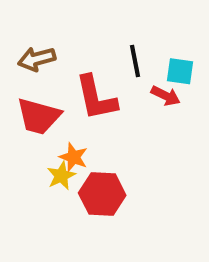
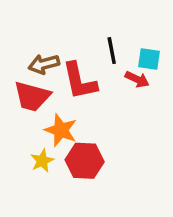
brown arrow: (37, 59) -> (44, 64), moved
orange star: (74, 157) -> (61, 130), size x1.4
yellow star: (61, 176) -> (42, 161), moved

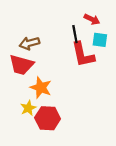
red arrow: (137, 79) -> (92, 19), moved
red L-shape: (79, 81) -> (83, 55), moved
red hexagon: (85, 161) -> (48, 118), moved

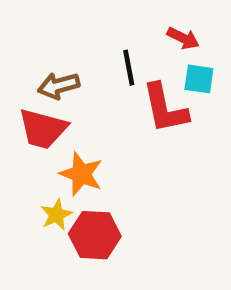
black line: (75, 34) -> (129, 68), moved

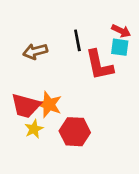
red arrow: (183, 38) -> (121, 31), moved
red trapezoid: (43, 129) -> (26, 106), moved
red hexagon: (95, 235) -> (75, 132), moved

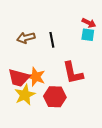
black line: (77, 40) -> (52, 40), moved
red L-shape: (99, 65) -> (73, 73), moved
yellow star: (34, 129) -> (25, 95), size x1.5

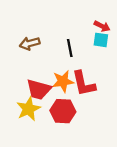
black line: (52, 40) -> (70, 48), moved
orange star: (36, 77) -> (63, 81), moved, turned -30
red trapezoid: (19, 78) -> (39, 89), moved

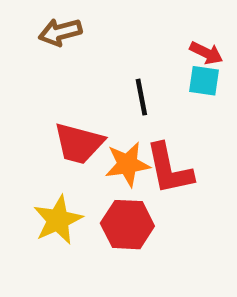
brown arrow: (30, 43) -> (60, 32), moved
red trapezoid: (39, 89) -> (79, 143), moved

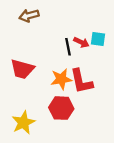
red arrow: (206, 53) -> (81, 42), moved
red trapezoid: (79, 143) -> (22, 69), moved
yellow star: (58, 220) -> (23, 123), moved

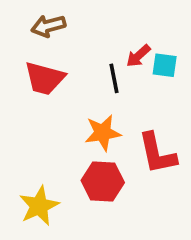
red arrow: (81, 42) -> (138, 56), moved, turned 112
red trapezoid: (22, 69) -> (45, 78), moved
red L-shape: (81, 81) -> (157, 153), moved

